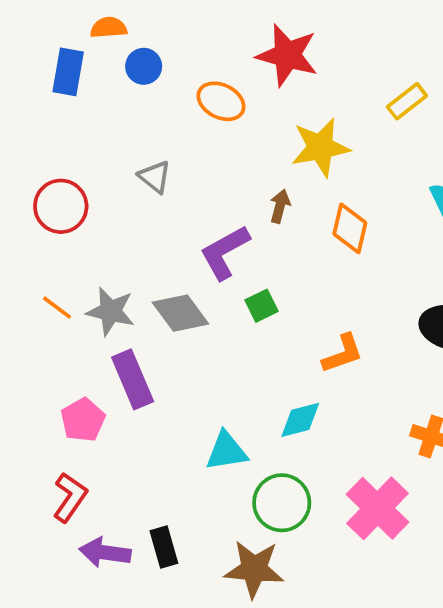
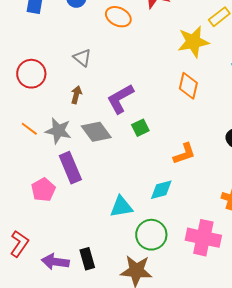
yellow star: (320, 147) -> (193, 42), moved
brown arrow: (280, 206) -> (76, 95), moved
red L-shape: (70, 497) -> (19, 244), moved
pink cross: (378, 508) -> (203, 238), turned -32

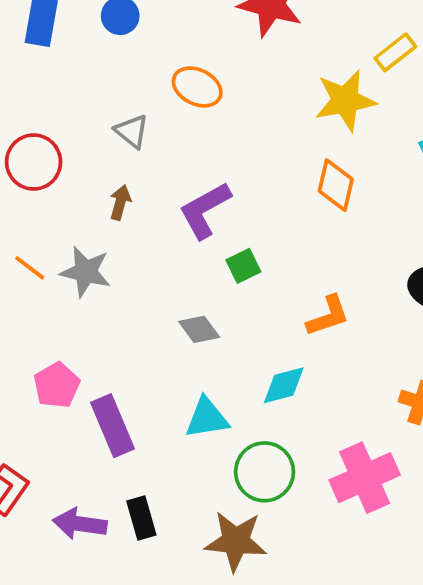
orange ellipse: (118, 17) -> (197, 87), moved
gray diamond: (96, 132) -> (199, 329), moved, size x0.7
purple rectangle: (70, 168) -> (112, 426), moved
pink cross: (203, 238) -> (365, 478), turned -36

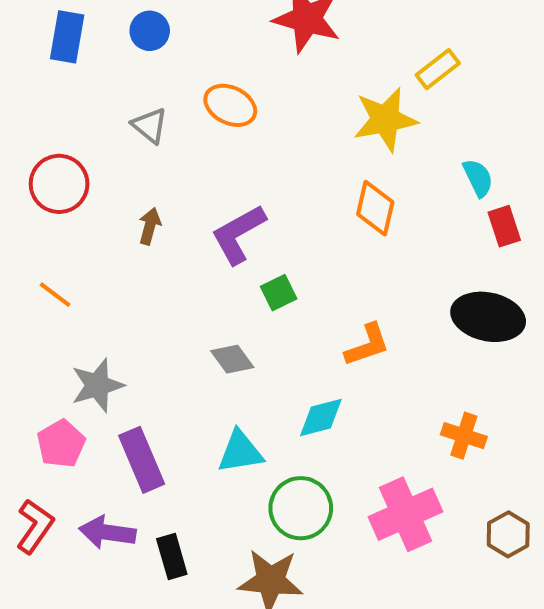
gray triangle: (132, 131) -> (150, 125), moved
gray star: (86, 272) -> (97, 385), moved, turned -30
pink pentagon: (57, 385) -> (61, 444), moved
purple arrow: (80, 524) -> (107, 532), moved

